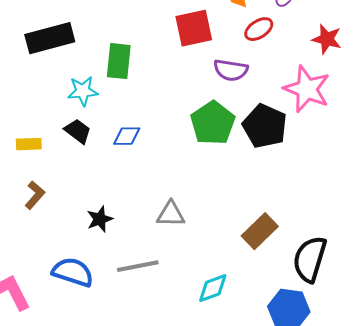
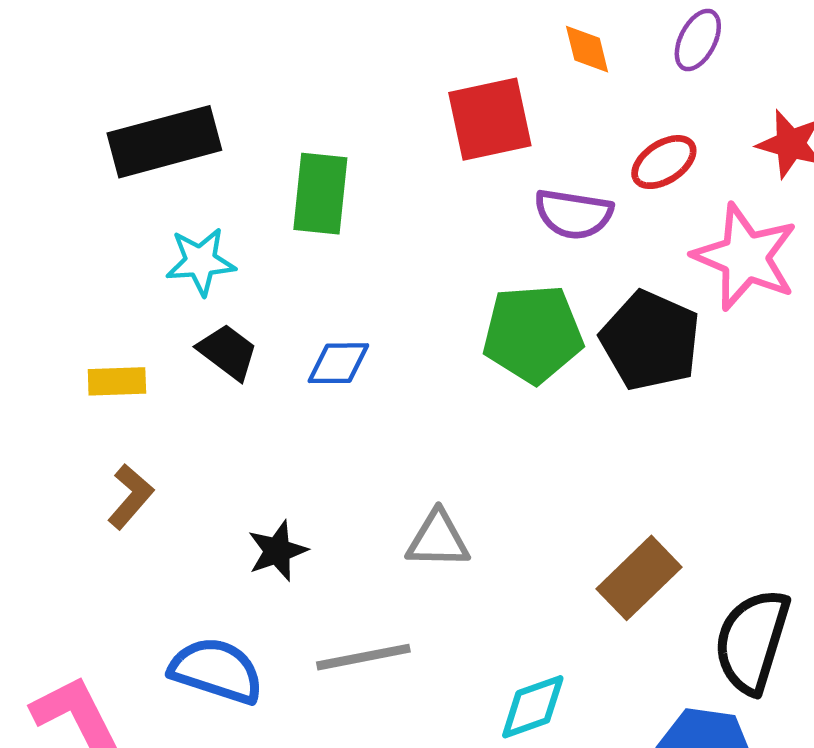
red ellipse: (259, 29) -> (664, 162), moved
cyan star: (83, 91) -> (201, 261), moved
green pentagon: (213, 123) -> (533, 334), turned 30

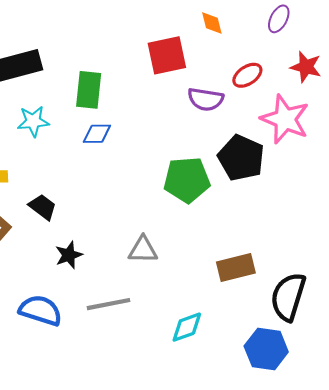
purple ellipse: (698, 40) -> (279, 19), moved
green pentagon: (533, 334) -> (187, 180), moved
black trapezoid: (228, 352) -> (43, 207), moved
blue diamond: (338, 363) -> (97, 134), moved
brown rectangle: (639, 578) -> (236, 268), turned 30

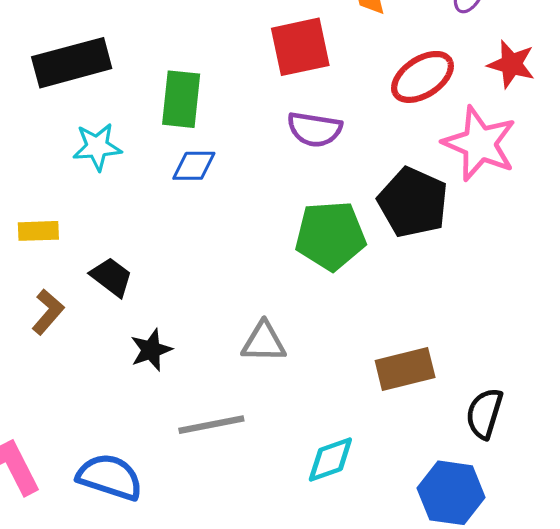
red ellipse: (247, 75) -> (422, 77), size x1.4
purple semicircle: (206, 99) -> (315, 129), moved
black semicircle: (288, 297) -> (484, 413), size x0.7
blue semicircle: (41, 310) -> (110, 477), moved

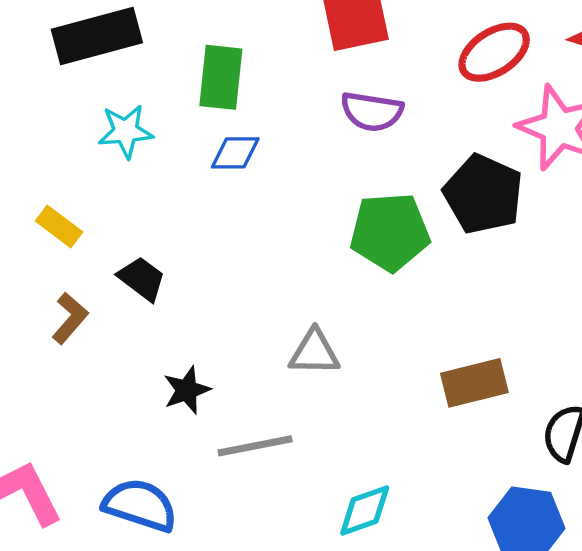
yellow rectangle: (38, 231) -> (59, 227), turned 39
black star: (151, 350) -> (187, 390), moved
cyan diamond: (330, 459) -> (365, 511), moved

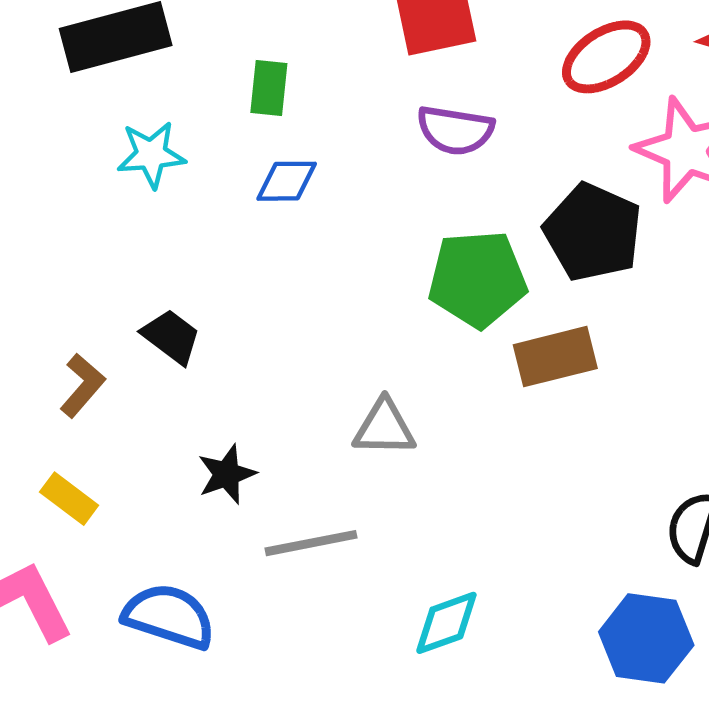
green rectangle: (221, 77) -> (269, 88), size x0.7
yellow rectangle: (59, 227) -> (69, 499), moved
brown rectangle: (474, 383) -> (555, 357), moved

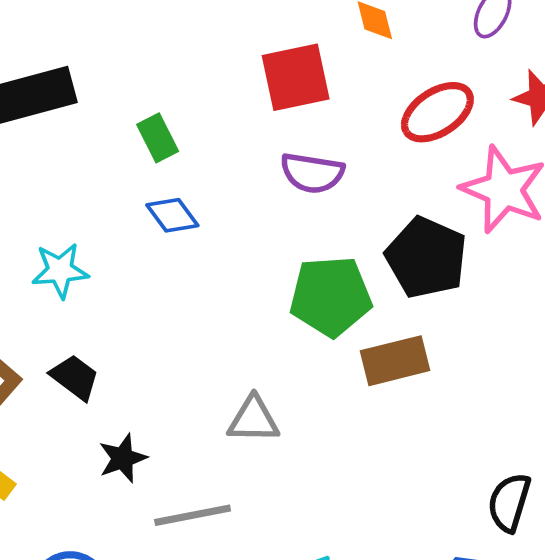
green rectangle: (269, 88) -> (158, 138), turned -33
cyan star: (151, 155) -> (60, 270), moved
blue diamond: (287, 181) -> (172, 215), turned 54
black trapezoid: (171, 337) -> (75, 377), moved

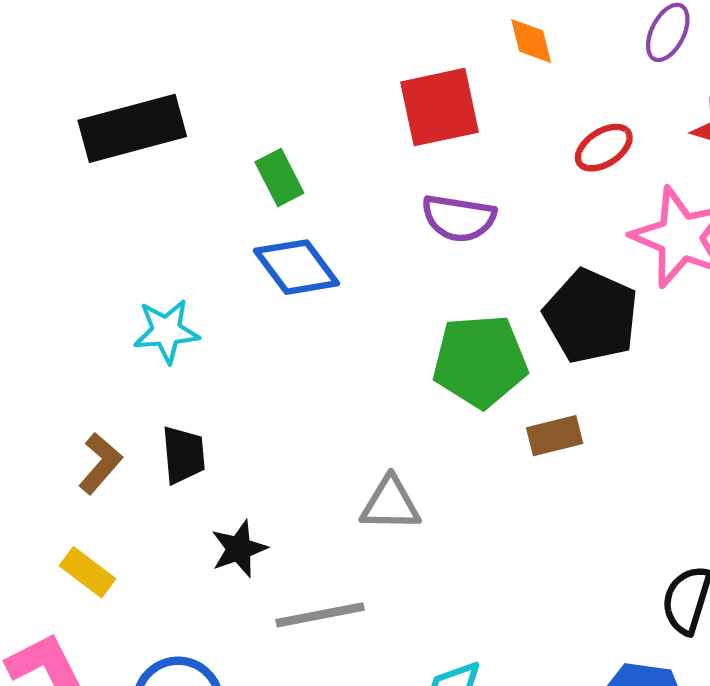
red ellipse: (437, 112) -> (604, 148), size x0.7
blue diamond: (172, 215) -> (297, 267), size x1.4
brown rectangle: (395, 361) -> (555, 436), size x0.7
black trapezoid: (75, 377) -> (183, 455), turned 48

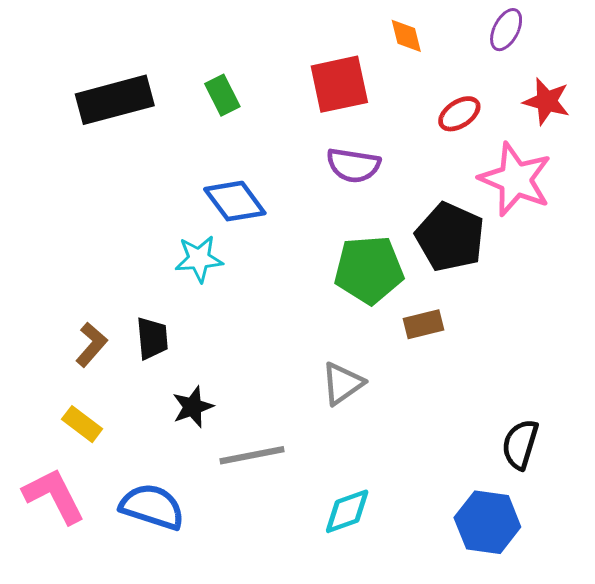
green rectangle: (279, 178) -> (222, 95), moved
cyan star: (166, 331) -> (199, 259), moved
gray triangle: (390, 504) -> (342, 384), moved, turned -36

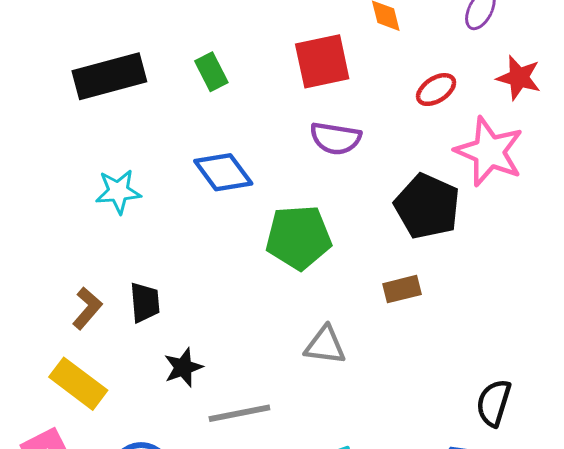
cyan star: (199, 259) -> (118, 192), moved
green pentagon: (369, 270) -> (299, 237), moved
gray triangle: (342, 384) -> (325, 345), turned 42
yellow rectangle: (82, 424) -> (78, 384), size x1.5

